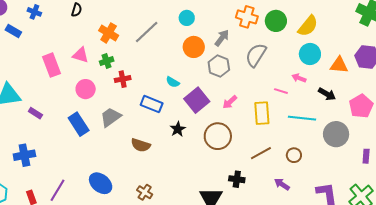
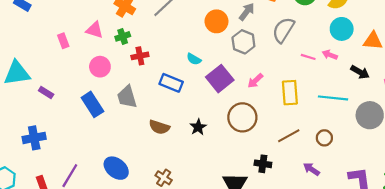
pink rectangle: (51, 65) -> (63, 41), size x0.6
pink line: (281, 91) -> (308, 57), moved
gray trapezoid: (111, 117) -> (127, 97), turned -70
black star: (178, 129) -> (198, 127), moved

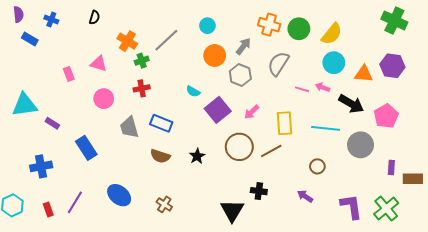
green cross: (123, 36) -> (142, 61), moved
black arrow: (360, 72) -> (351, 104), size x1.4
blue rectangle: (171, 83) -> (161, 123), moved
blue rectangle: (92, 104) -> (86, 148), moved
brown line: (289, 136) -> (271, 151), moved

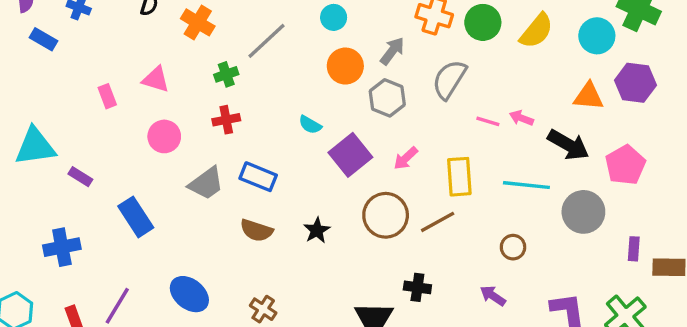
orange cross: (127, 41) -> (198, 22), moved
cyan circle: (334, 63) -> (597, 36), moved
gray trapezoid: (129, 127) -> (206, 183), turned -110

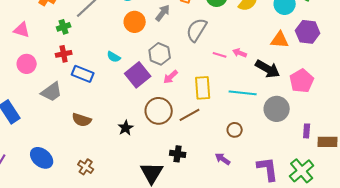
gray hexagon: (387, 98) -> (160, 54), moved
blue rectangle: (258, 177) -> (83, 74), moved
black star: (317, 230) -> (126, 128), moved

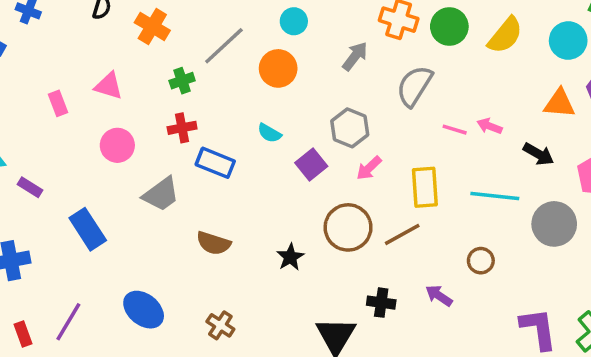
orange circle: (135, 22) -> (278, 68), moved
black arrow: (268, 69) -> (538, 154), size x0.7
purple square: (138, 75) -> (311, 165), size x0.7
purple arrow: (223, 159) -> (439, 296), moved

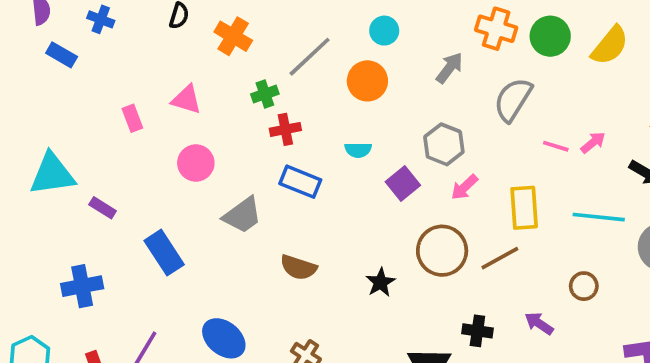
pink arrow: (490, 126) -> (593, 142), turned 120
red cross: (182, 128) -> (285, 129), moved
cyan semicircle: (269, 133) -> (358, 150), turned -30

